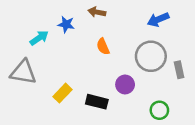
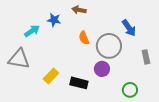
blue arrow: (158, 19) -> (129, 28), moved, turned -102
gray circle: (151, 56) -> (109, 46), moved

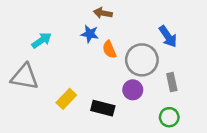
blue star: (54, 20) -> (90, 34), moved
gray rectangle: (146, 57) -> (172, 82), moved

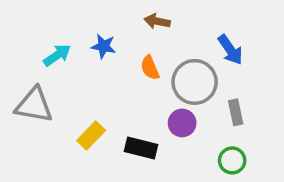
brown arrow: (103, 13) -> (157, 21), moved
blue star: (90, 34) -> (104, 46), moved

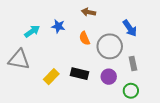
purple circle: (182, 123) -> (109, 77), moved
black rectangle: (141, 148) -> (79, 74), moved

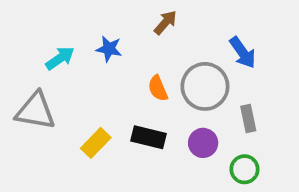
brown arrow: (89, 12) -> (165, 22), turned 120
orange semicircle: (84, 38) -> (158, 88), moved

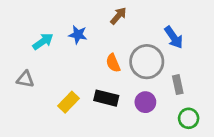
gray triangle: (36, 111) -> (25, 79), size x0.6
green circle: (244, 169) -> (189, 118), moved

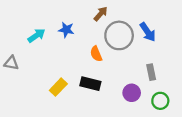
gray circle: (147, 62) -> (119, 35), moved
gray triangle: (25, 79) -> (11, 63), moved
purple circle: (145, 102) -> (132, 93), moved

